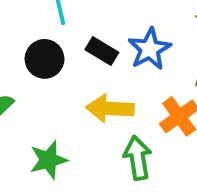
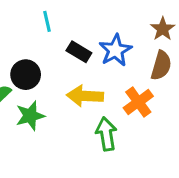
black circle: (45, 59) -> (26, 75), moved
green star: (48, 160) -> (30, 116), moved

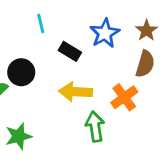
blue star: (115, 50) -> (105, 33), moved
green star: (30, 116) -> (18, 136), moved

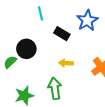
yellow arrow: (76, 92) -> (66, 63), size x0.6
green arrow: (95, 127) -> (55, 88), moved

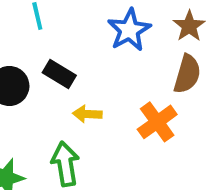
black rectangle: (62, 34) -> (59, 74), moved

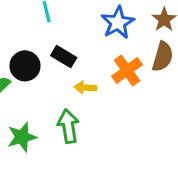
orange cross: (157, 122) -> (127, 71), moved

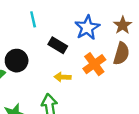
black rectangle: (64, 57) -> (58, 45), moved

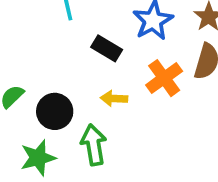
black circle: (17, 61) -> (55, 111), moved

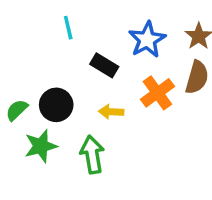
black circle: (55, 111) -> (56, 105), moved
green star: (38, 158) -> (41, 146), moved

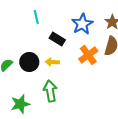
yellow arrow: (111, 112) -> (52, 62), moved
green star: (41, 146) -> (20, 104), moved

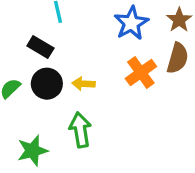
black rectangle: (57, 39) -> (40, 47), moved

